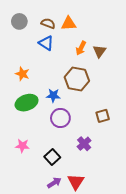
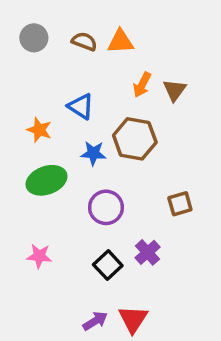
blue triangle: (46, 43) -> (81, 106), moved
blue star: (53, 95) -> (93, 153), moved
black square: (52, 157) -> (108, 265), moved

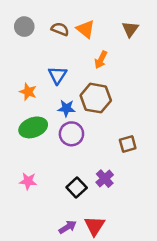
orange triangle: (120, 41) -> (86, 29), turned 42
brown triangle: (175, 90) -> (130, 29), moved
blue triangle: (81, 106) -> (57, 75), turned 30
purple circle: (106, 207) -> (71, 134), moved

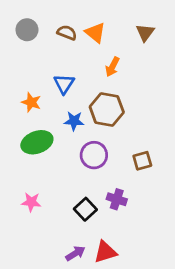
purple circle: (71, 134) -> (94, 155), moved
purple cross: (105, 179) -> (117, 199), turned -30
red triangle: (94, 226) -> (105, 252), turned 40

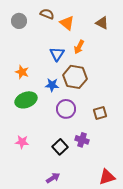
brown semicircle: (67, 33) -> (47, 14), moved
brown triangle: (145, 33) -> (102, 23), turned -40
blue triangle: (64, 84) -> (57, 54), moved
red triangle: (105, 252) -> (107, 177), moved

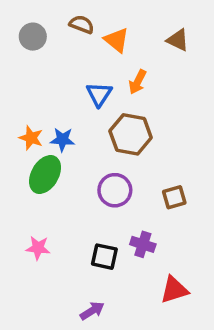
orange star: (22, 72) -> (31, 138), moved
blue star: (52, 85) -> (62, 140), moved
green ellipse: (26, 100) -> (45, 174), turned -40
black square: (60, 147) -> (104, 257), turned -35
red triangle: (107, 177) -> (174, 290), moved

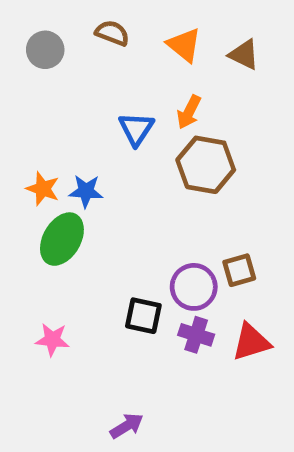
orange triangle: (117, 40) -> (184, 45), moved
brown hexagon: (131, 134) -> (206, 165), moved
purple circle: (115, 190) -> (194, 287), moved
black square: (104, 257) -> (143, 316), moved
red triangle: (174, 290) -> (251, 342), moved

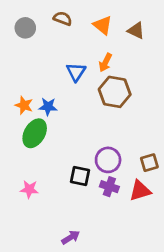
brown square: (239, 270) -> (149, 163), moved

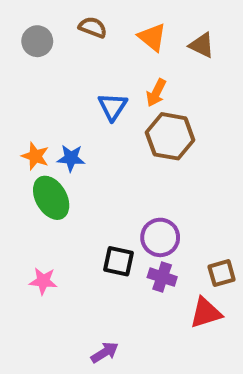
green ellipse: (35, 133) -> (51, 198), turned -60
brown square: (149, 163) -> (222, 273), moved
red triangle: (140, 191) -> (206, 313), moved

